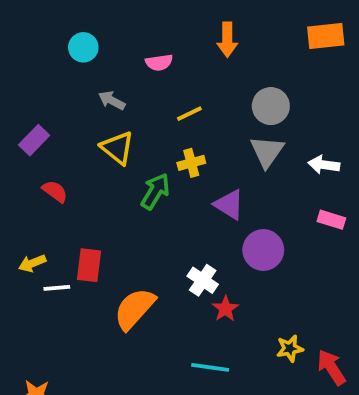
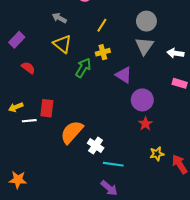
yellow line: (189, 114) -> (102, 25), turned -32
white cross: (203, 280) -> (96, 146), moved
red star: (225, 309) -> (145, 124), moved

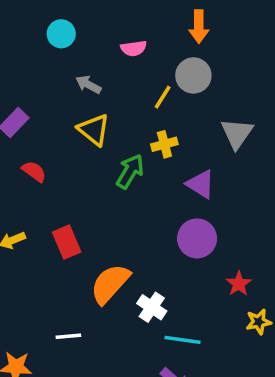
gray circle: (146, 21) -> (193, 75), moved
purple circle: (142, 100) -> (197, 238), moved
red rectangle: (47, 108) -> (67, 242), turned -30
white line: (29, 121) -> (68, 336), moved
red star: (145, 124) -> (239, 284), moved

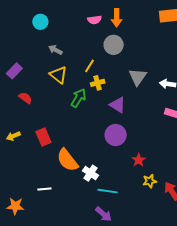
pink semicircle: (134, 48) -> (95, 20), moved
yellow line: (163, 97) -> (90, 66), moved
orange semicircle: (110, 284) -> (67, 160), turned -80

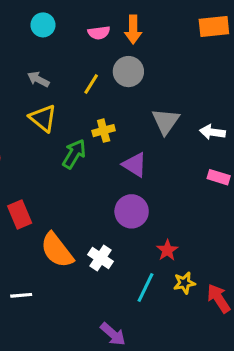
cyan circle: (40, 22) -> (43, 25), moved
yellow line: (90, 66) -> (91, 84), moved
white cross: (91, 173) -> (100, 258), moved
cyan line: (108, 191) -> (146, 288), moved, turned -72

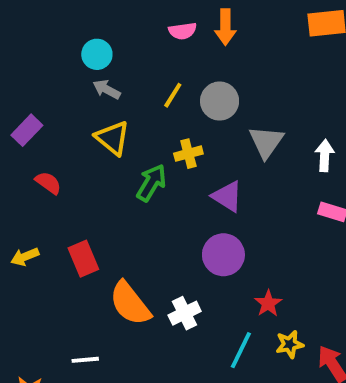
cyan circle: (43, 25) -> (97, 54), moved
gray circle: (128, 72) -> (220, 101), moved
white arrow: (212, 132) -> (325, 156), turned 85
white cross: (100, 258) -> (185, 313), turned 30

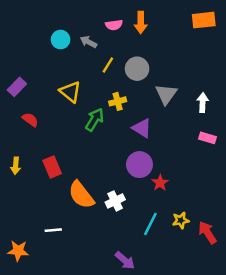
gray arrow: (107, 89) -> (88, 42), moved
yellow arrow: (25, 257) -> (16, 166), turned -63
red star: (268, 303) -> (160, 183), moved

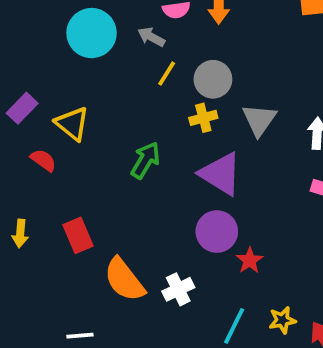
cyan circle: (61, 40) -> (92, 33), size x1.6
gray arrow: (88, 42) -> (151, 37), moved
yellow triangle: (70, 92) -> (72, 124), moved
yellow cross: (118, 101) -> (203, 118), moved
purple triangle: (142, 128) -> (221, 174), size x1.4

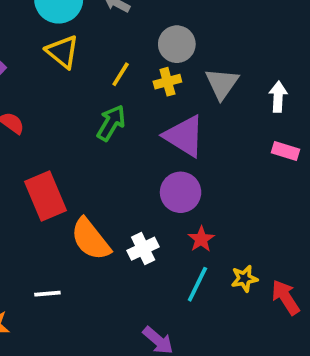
yellow line: (167, 73) -> (121, 74), moved
yellow triangle: (72, 124) -> (62, 52), moved
red rectangle: (78, 235) -> (46, 196), size x1.4
red star: (250, 260) -> (201, 239), moved

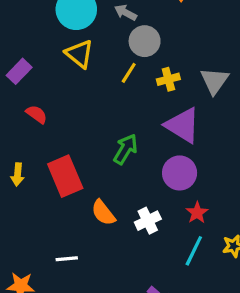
gray circle: (177, 44) -> (145, 41), moved
green arrow: (111, 123) -> (126, 149), moved
orange semicircle: (91, 239) -> (103, 213), size x0.7

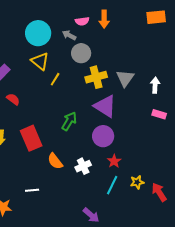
yellow line: (129, 73) -> (55, 79), moved
yellow cross: (168, 79) -> (96, 77), size x1.5

